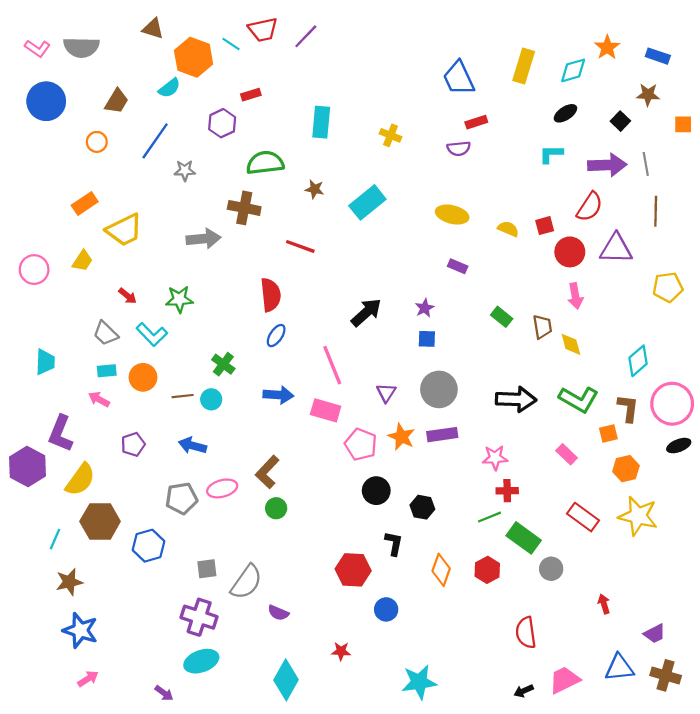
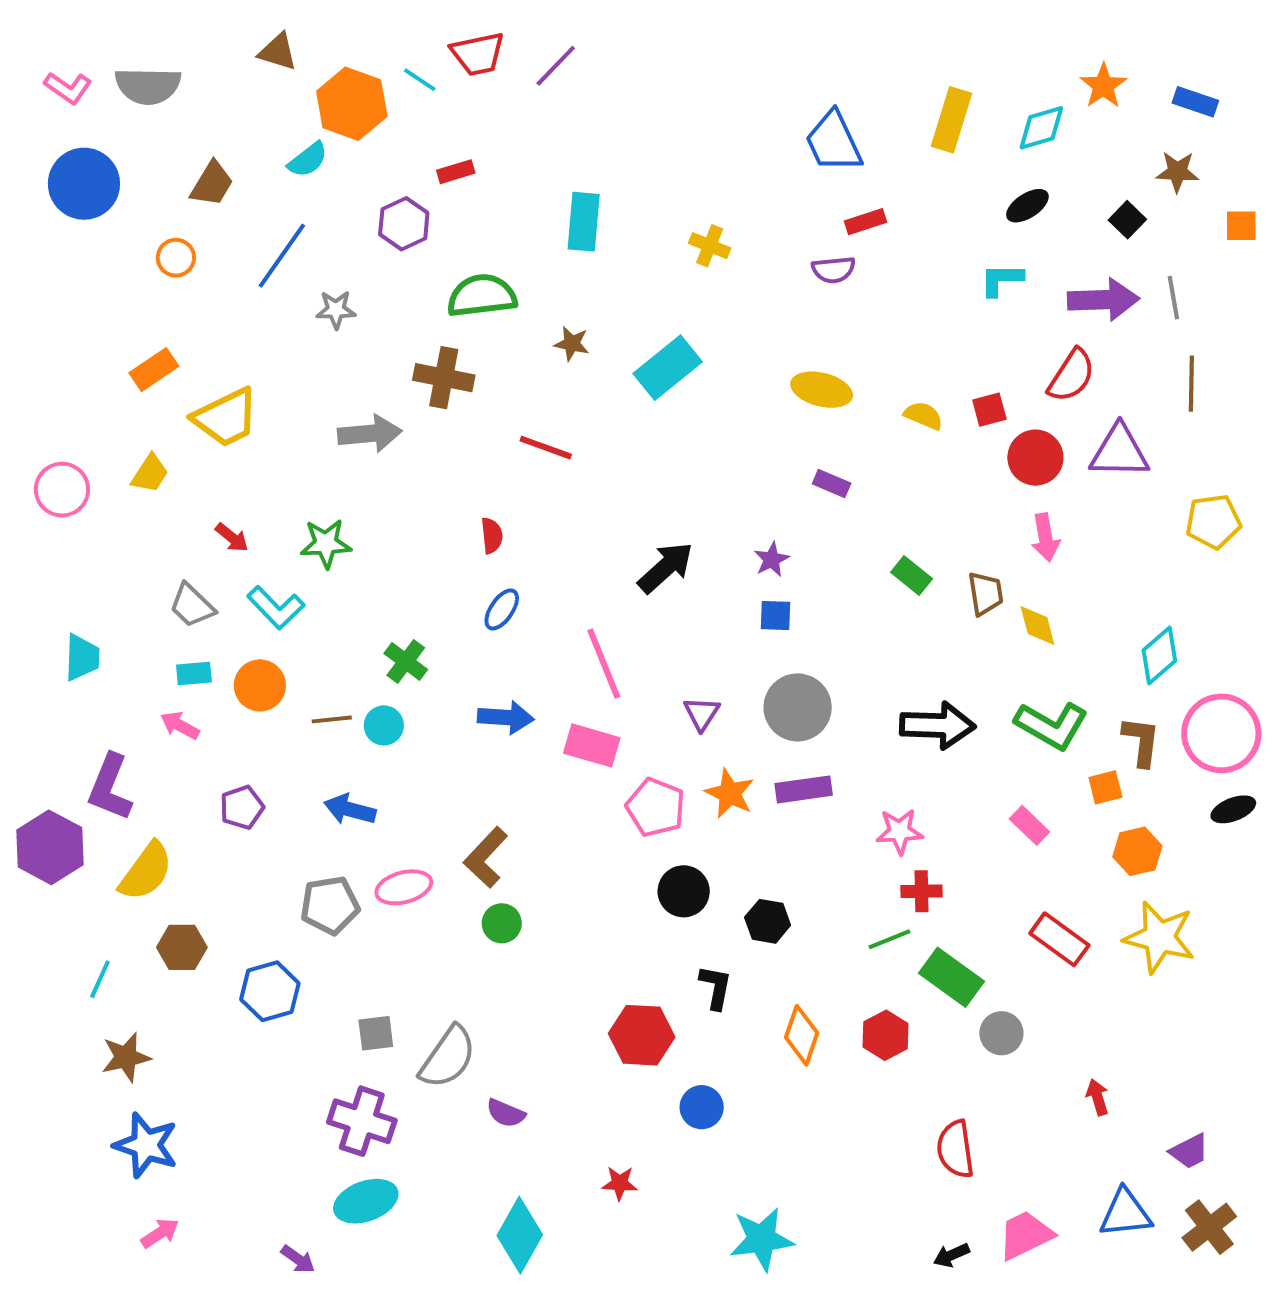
red semicircle: (271, 295) -> (492, 536), size x0.6
brown hexagon: (100, 521) -> (182, 947), size x0.7
brown cross: (666, 675) -> (1209, 1227), turned 36

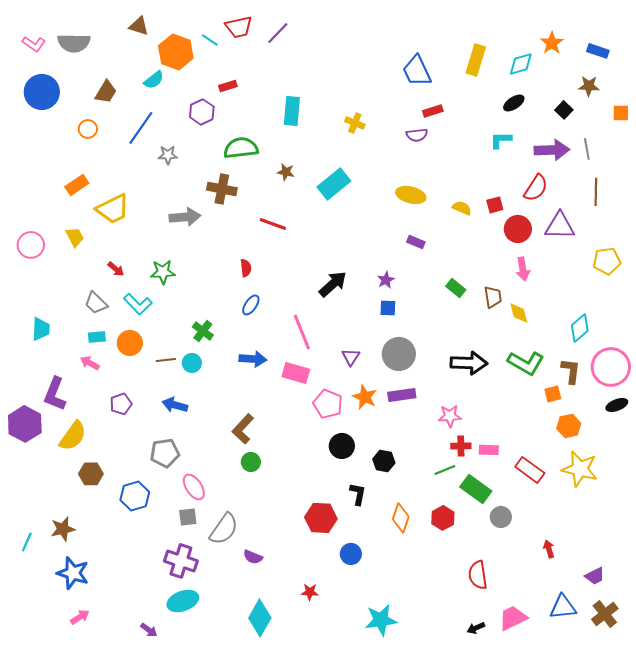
yellow trapezoid: (150, 474) -> (75, 237), turned -60
pink rectangle: (1029, 825) -> (489, 450), moved, turned -42
pink ellipse: (404, 887) -> (194, 487), moved, turned 72
cyan line: (100, 979) -> (27, 542), moved

